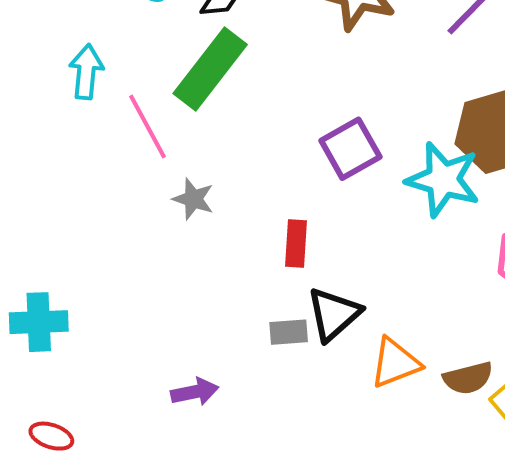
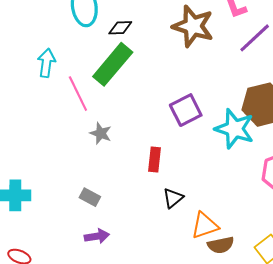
black triangle: (334, 314) -> (173, 198), size x0.7
gray rectangle: (289, 332) -> (90, 197), moved, turned 30
brown semicircle: (468, 378) -> (221, 245), moved

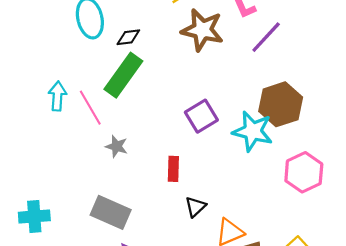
cyan arrow: (46, 63) -> (57, 96), moved
gray rectangle: (90, 197) -> (111, 212), size x1.8

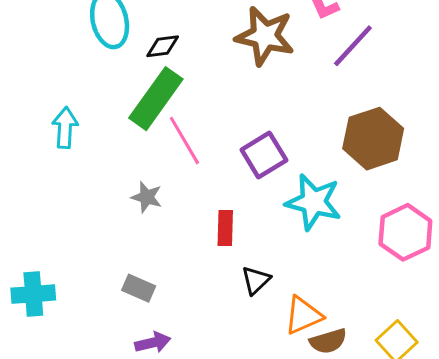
pink line: (90, 108) -> (184, 141), moved
cyan star: (253, 131) -> (313, 202), moved
gray rectangle: (111, 212) -> (139, 288), size x0.6

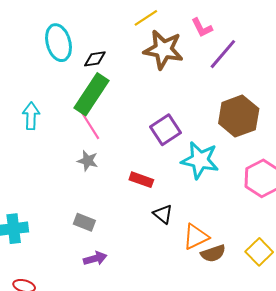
pink line: (184, 141) -> (89, 124), moved
red rectangle: (225, 228) -> (141, 180), turned -70
black triangle: (256, 280) -> (163, 214), turned -35

